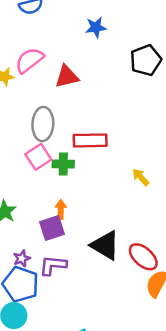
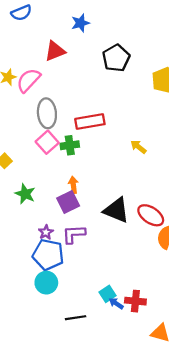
pink semicircle: (29, 60) -> (28, 80), moved
black pentagon: (146, 60) -> (116, 58), moved
red triangle: (67, 77) -> (55, 51), moved

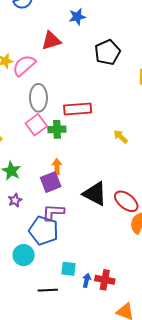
purple star: (46, 232) -> (15, 200), moved
blue pentagon: (48, 255) -> (44, 231), moved
cyan square: (107, 294) -> (69, 269), moved, turned 35
blue arrow: (116, 303) -> (87, 280), turned 64

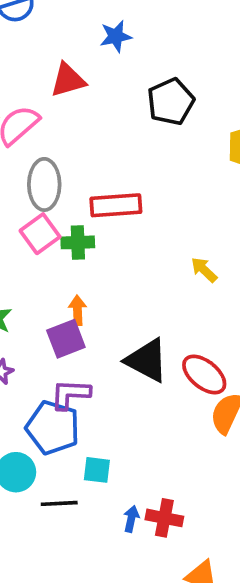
yellow arrow: (121, 137) -> (204, 270), moved
cyan square: (69, 269) -> (97, 470), moved
black line: (48, 290) -> (59, 503), moved

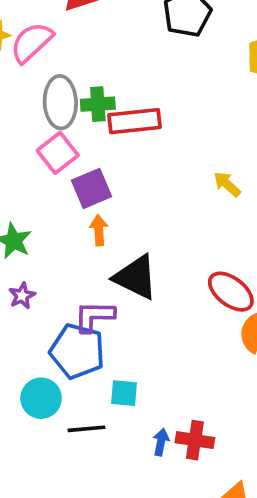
green cross: (78, 242) -> (98, 104), moved
purple square: (66, 339) -> (92, 188), moved
black triangle: (147, 360) -> (136, 277), moved

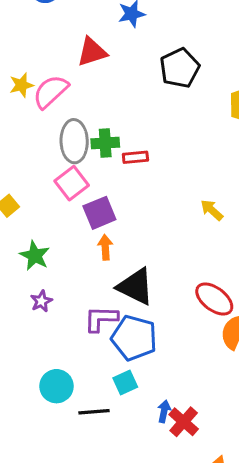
red rectangle: (135, 121) -> (135, 157), size x0.6
blue pentagon: (77, 351) -> (134, 338), moved
cyan square: (124, 393) -> (125, 382), turned -30
red cross: (195, 440) -> (184, 422), turned 32
blue arrow: (161, 442) -> (164, 411), moved

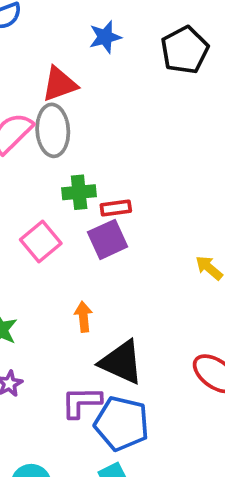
black pentagon: (180, 68) -> (185, 50), moved
gray ellipse: (74, 141) -> (53, 130), moved
purple square: (99, 213) -> (108, 239), moved

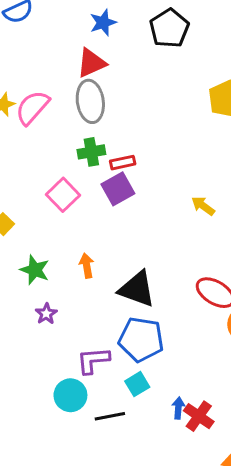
red triangle: (59, 84) -> (91, 63), moved
gray ellipse: (53, 130) -> (90, 101), moved
orange arrow: (83, 317) -> (87, 266), moved
purple L-shape: (81, 402) -> (93, 360), moved

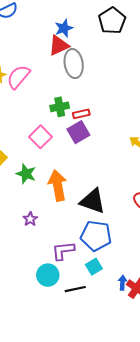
blue star: (103, 23) -> (64, 28), moved
gray ellipse: (90, 101) -> (74, 64), moved
orange arrow: (87, 266) -> (58, 185), size x1.8
green star: (35, 270) -> (26, 174), moved

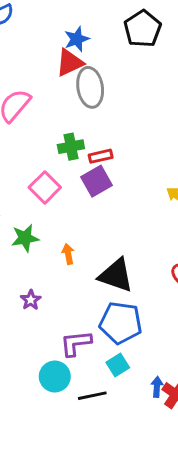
green star: (26, 174) -> (25, 238), turned -30
orange arrow: (58, 185) -> (68, 254), size x0.5

